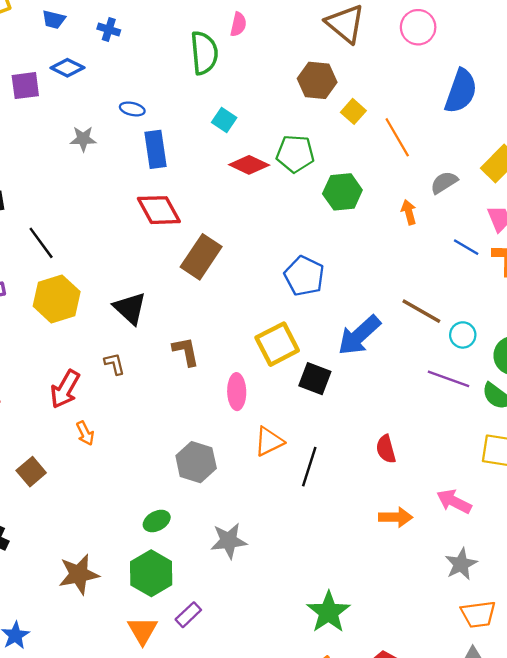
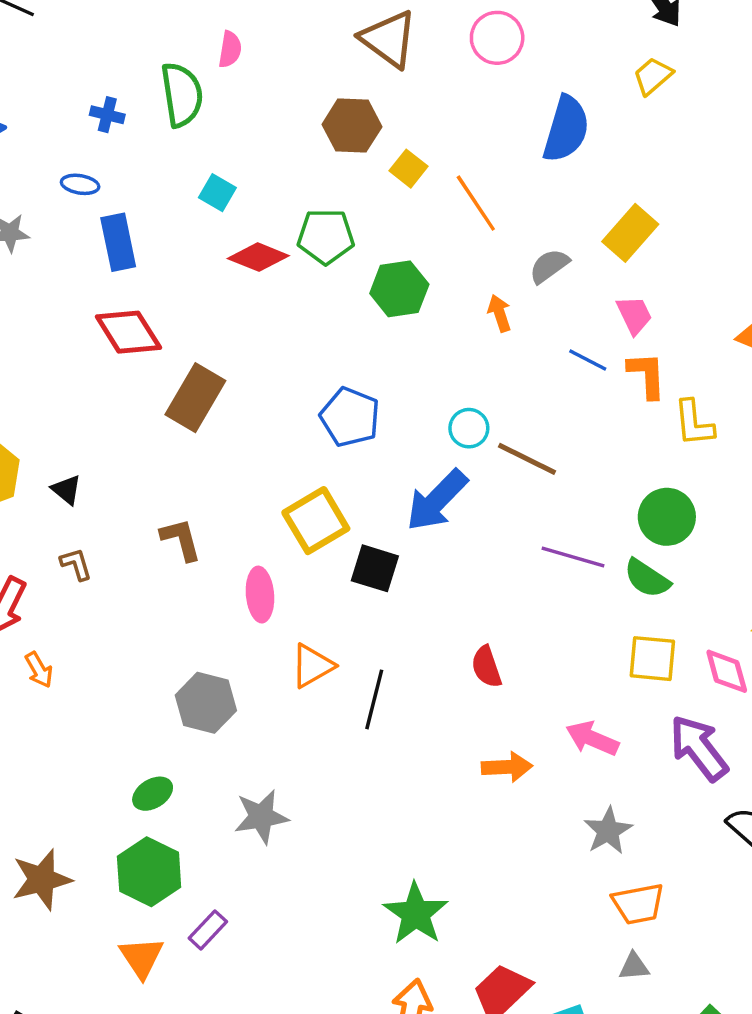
blue cross: (109, 29) -> (107, 115), moved
black triangle: (130, 308) -> (66, 490), moved, size x0.6
cyan circle: (463, 335) -> (469, 428), moved

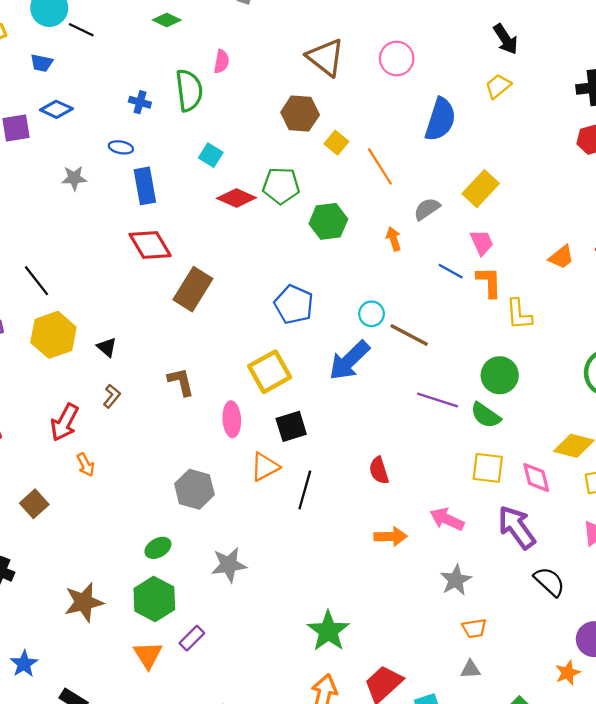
brown L-shape: (76, 564) -> (112, 396), turned 55
black square: (375, 568) -> (291, 426), moved, turned -36
orange trapezoid: (638, 904) -> (474, 628), size x0.7

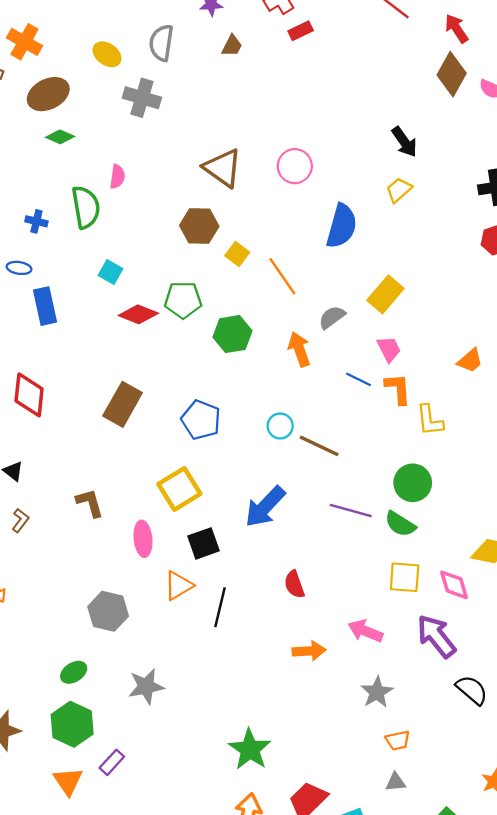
orange arrow: (394, 239) -> (299, 349), size x1.4
red diamond: (150, 245) -> (29, 395), moved, turned 39
brown rectangle: (193, 289) -> (123, 404), moved
blue arrow: (349, 360) -> (265, 507), moved

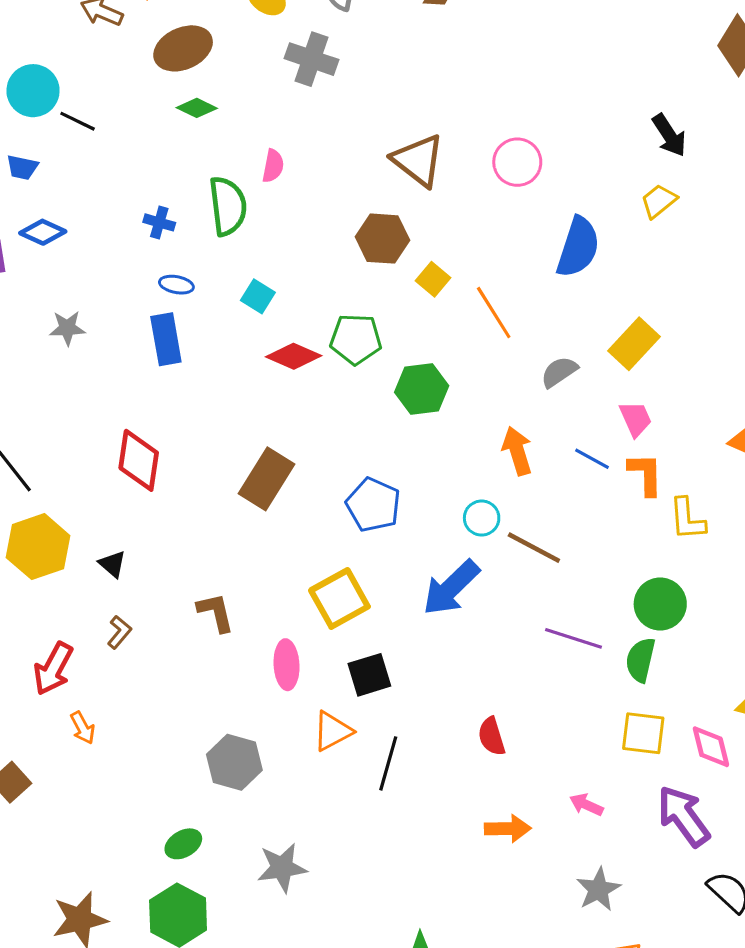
blue ellipse: (19, 268) -> (176, 285), moved
orange arrow: (299, 349) -> (517, 451), moved
blue arrow: (265, 507) -> (451, 588), moved
green semicircle: (400, 524) -> (640, 660), turned 68
pink arrow: (365, 631) -> (586, 805), size x0.7

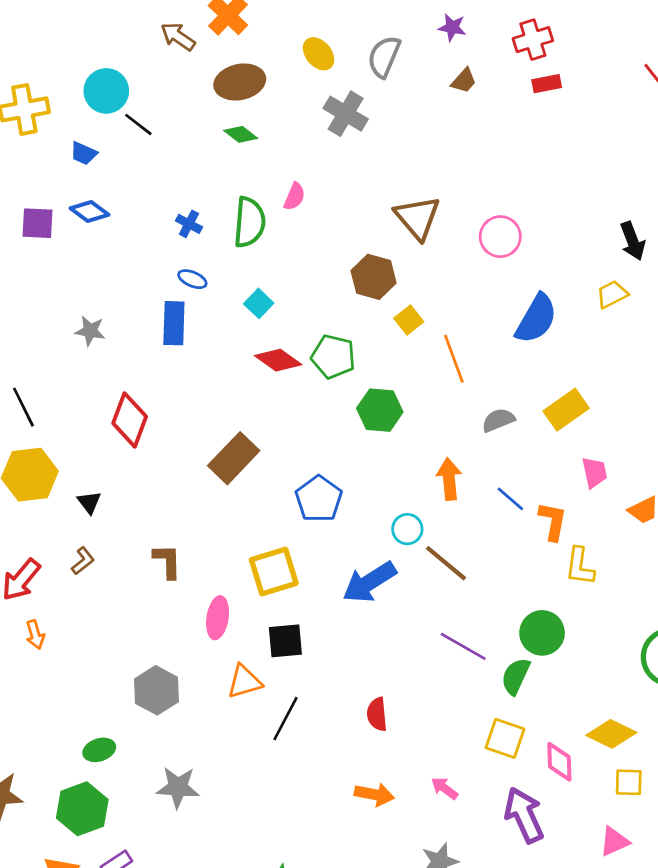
gray star: (67, 328) -> (90, 331), moved
pink trapezoid: (636, 419) -> (594, 472), moved

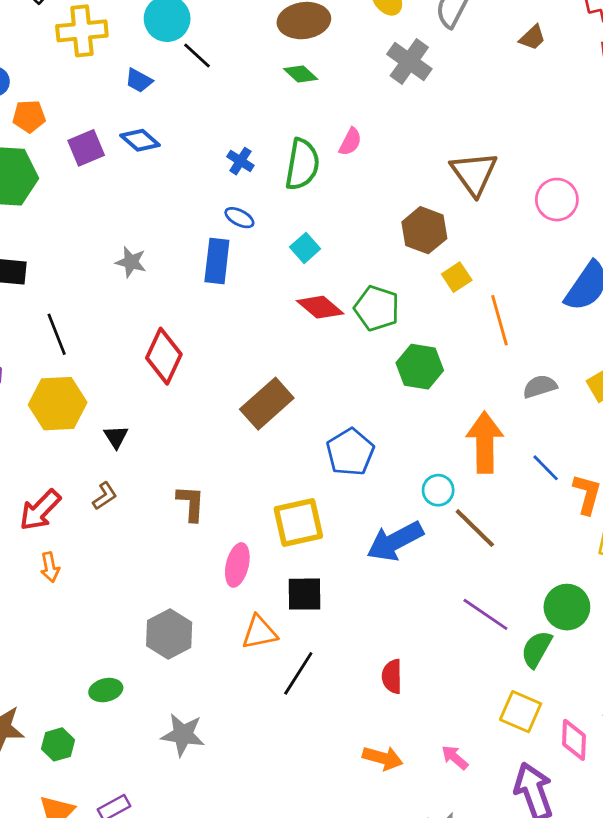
purple square: (38, 223) -> (86, 148), turned -30
orange arrow: (449, 479) -> (485, 442), size x1.4
green hexagon: (82, 809) -> (58, 744), moved, size x0.6

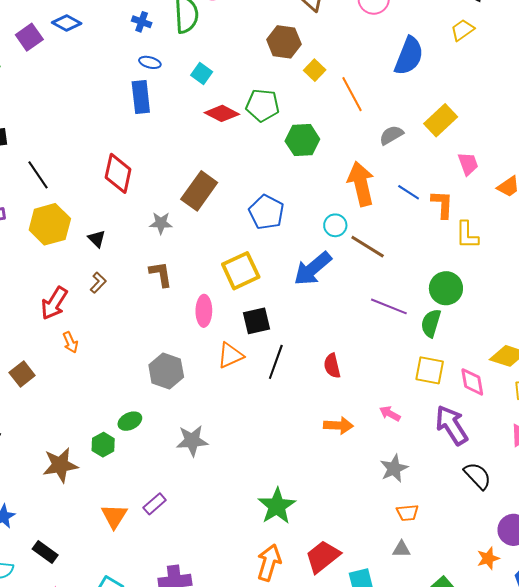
gray star: (131, 262) -> (161, 223), moved
black line: (298, 673) -> (276, 362), moved
green hexagon: (58, 744) -> (103, 445), moved

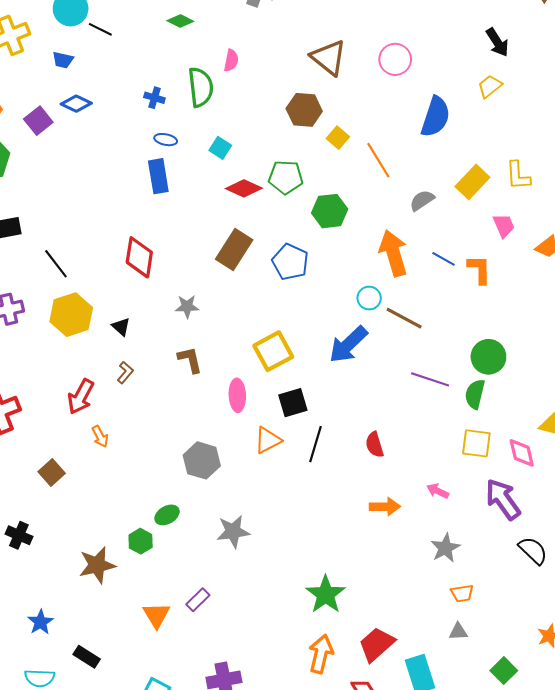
brown rectangle: (199, 191) -> (234, 249), moved
blue pentagon: (266, 212) -> (290, 262), moved
yellow L-shape: (467, 235) -> (518, 176), moved

